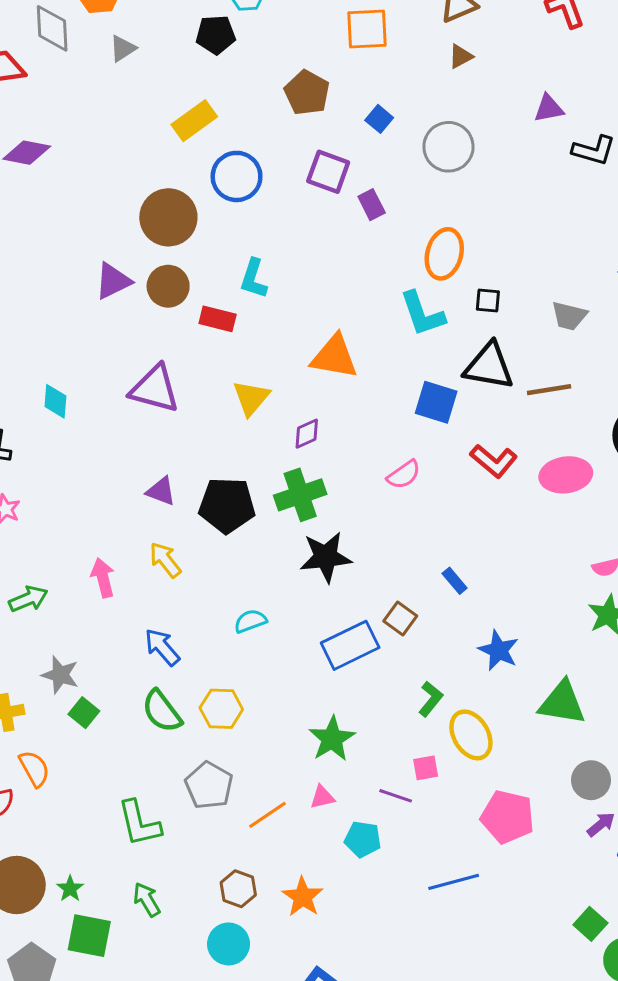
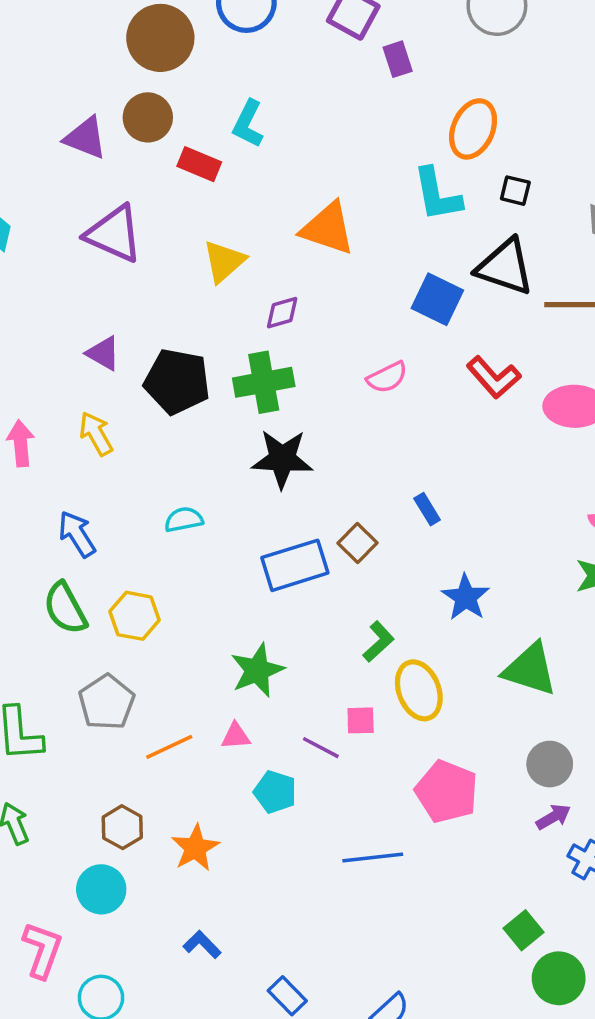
purple triangle: (113, 281) -> (85, 138), moved, turned 39

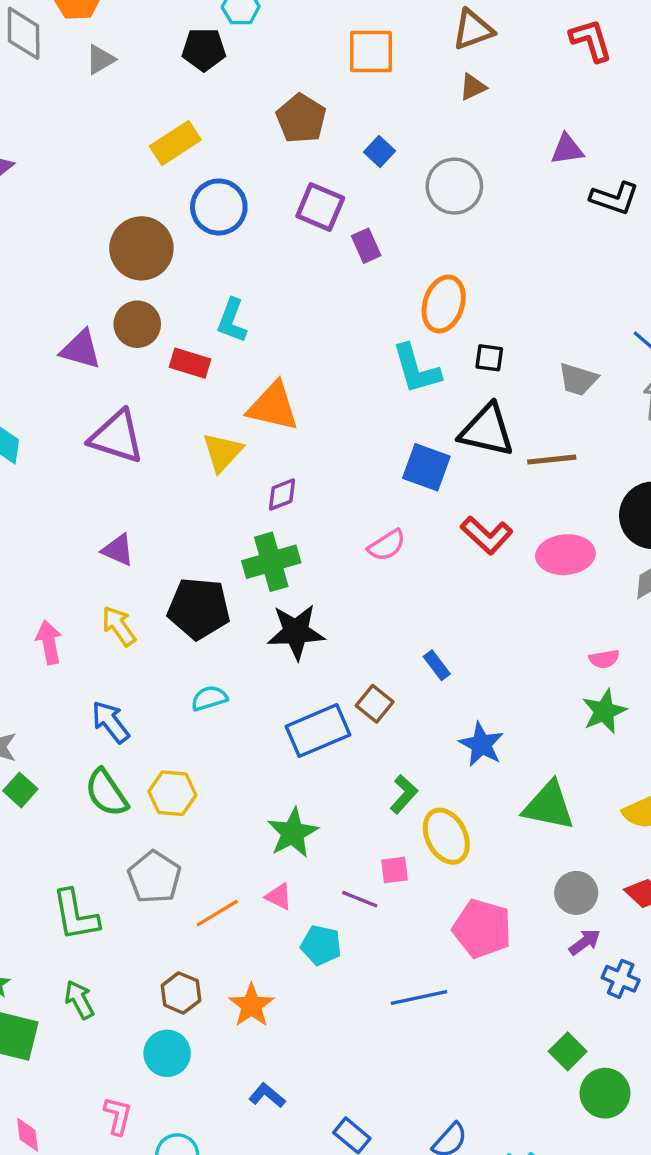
orange triangle: (328, 228) -> (273, 406), moved
black pentagon: (177, 381) -> (199, 608), moved
pink triangle: (236, 736) -> (279, 897), turned 36
pink L-shape: (42, 950) -> (118, 1116), size x0.7

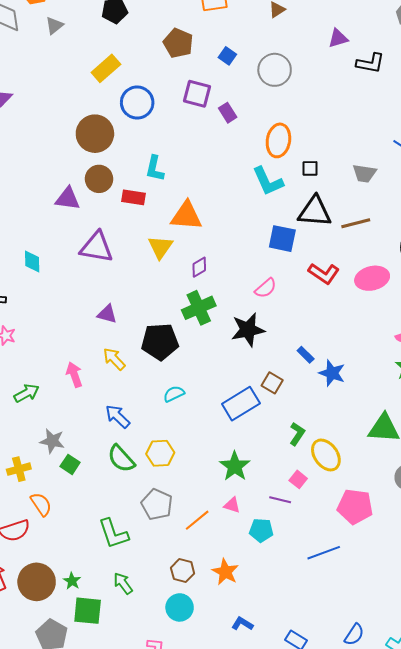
black star: (296, 632) -> (248, 330), moved
blue star: (481, 744) -> (332, 373), moved
pink square: (394, 870) -> (298, 479), turned -36

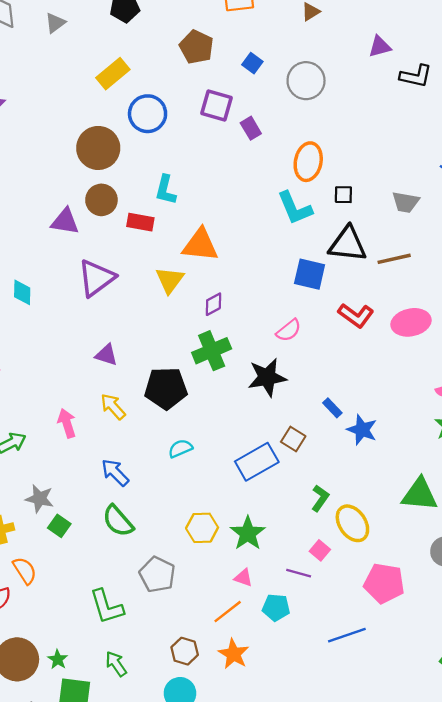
purple triangle: (96, 247) -> (96, 278), turned -48
yellow hexagon: (160, 453) -> (202, 528), moved
orange line: (197, 520) -> (228, 612), moved

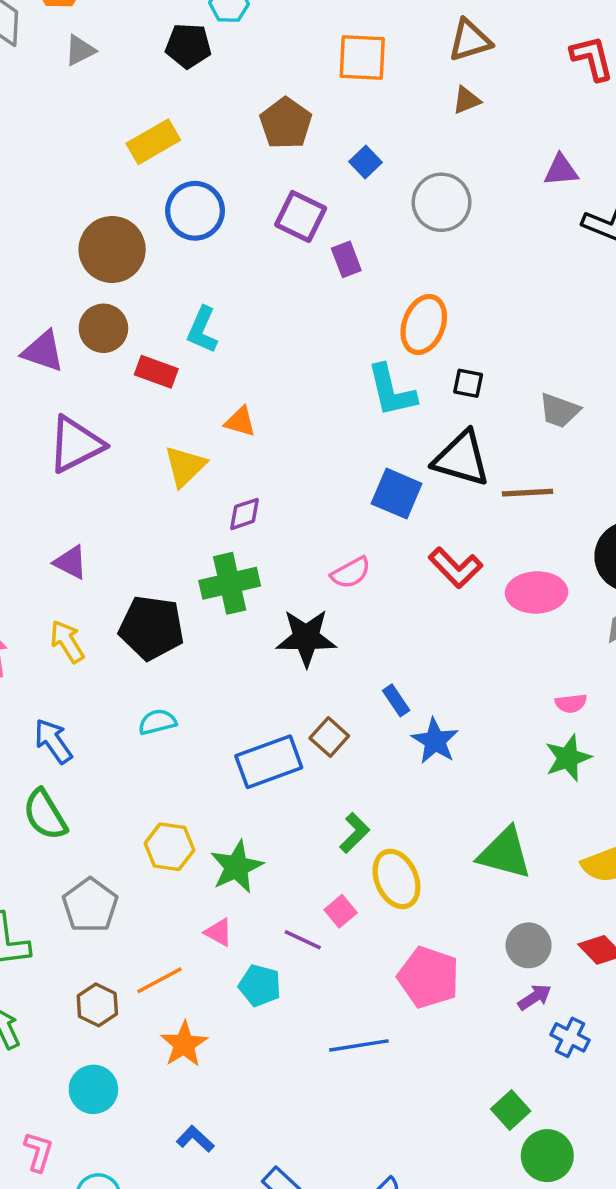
orange triangle: (200, 245) -> (240, 422), size x0.6
orange line: (228, 612) -> (160, 980), moved
brown hexagon: (185, 651) -> (97, 1005), moved

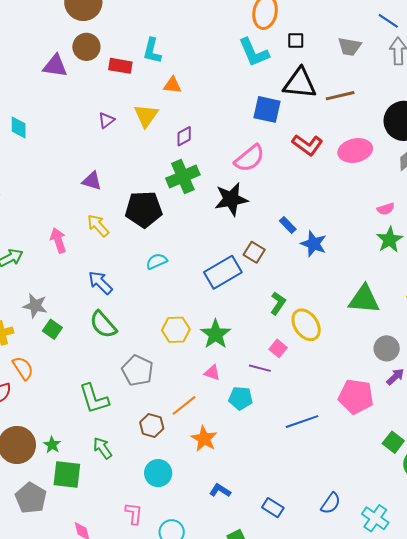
cyan L-shape: (202, 330) -> (152, 51), moved
purple triangle: (76, 444) -> (106, 120), moved, size x0.5
pink semicircle: (351, 573) -> (249, 158), size x1.4
pink pentagon: (429, 977) -> (356, 396), moved

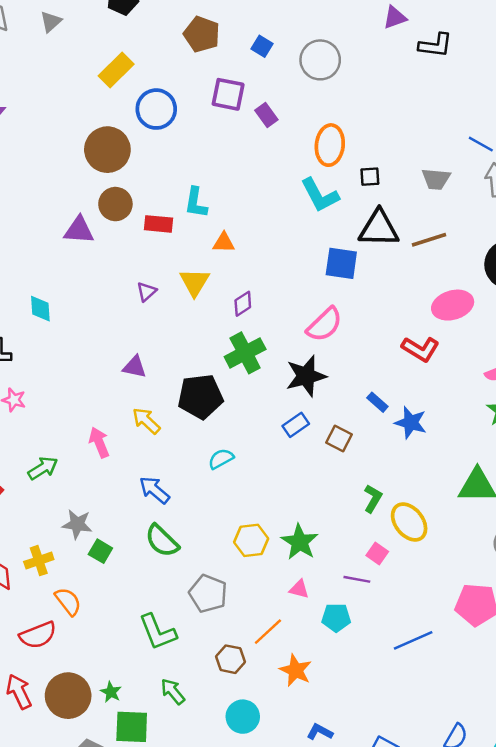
red L-shape: (307, 145) -> (420, 349), moved
blue rectangle: (223, 272) -> (296, 425), moved, size x0.6

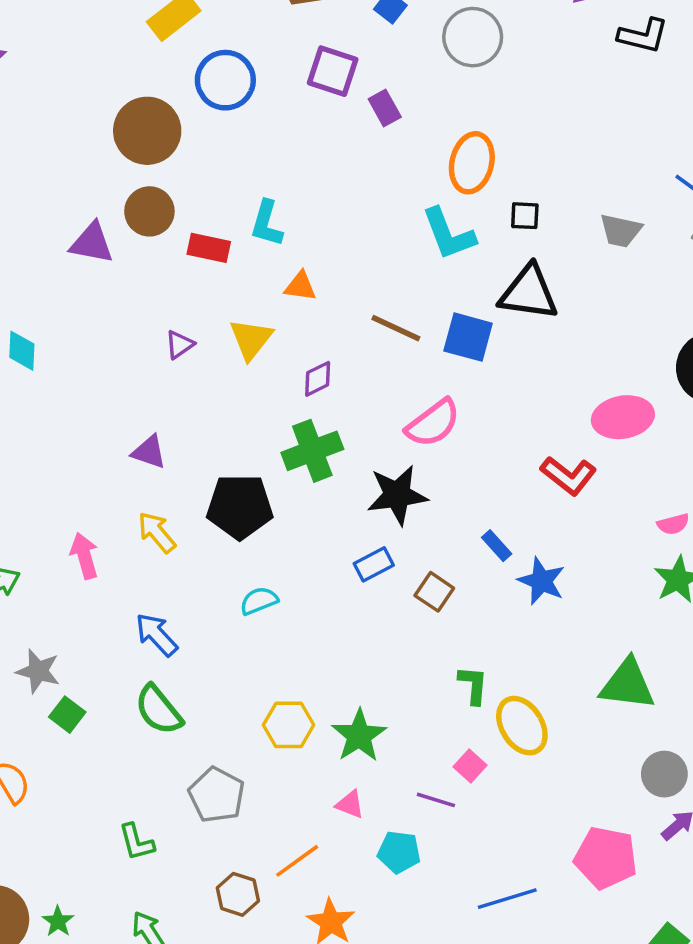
brown line: (429, 240) -> (396, 328), moved, turned 36
green L-shape: (373, 498) -> (473, 685), turned -32
green L-shape: (158, 632) -> (137, 842), size x0.7

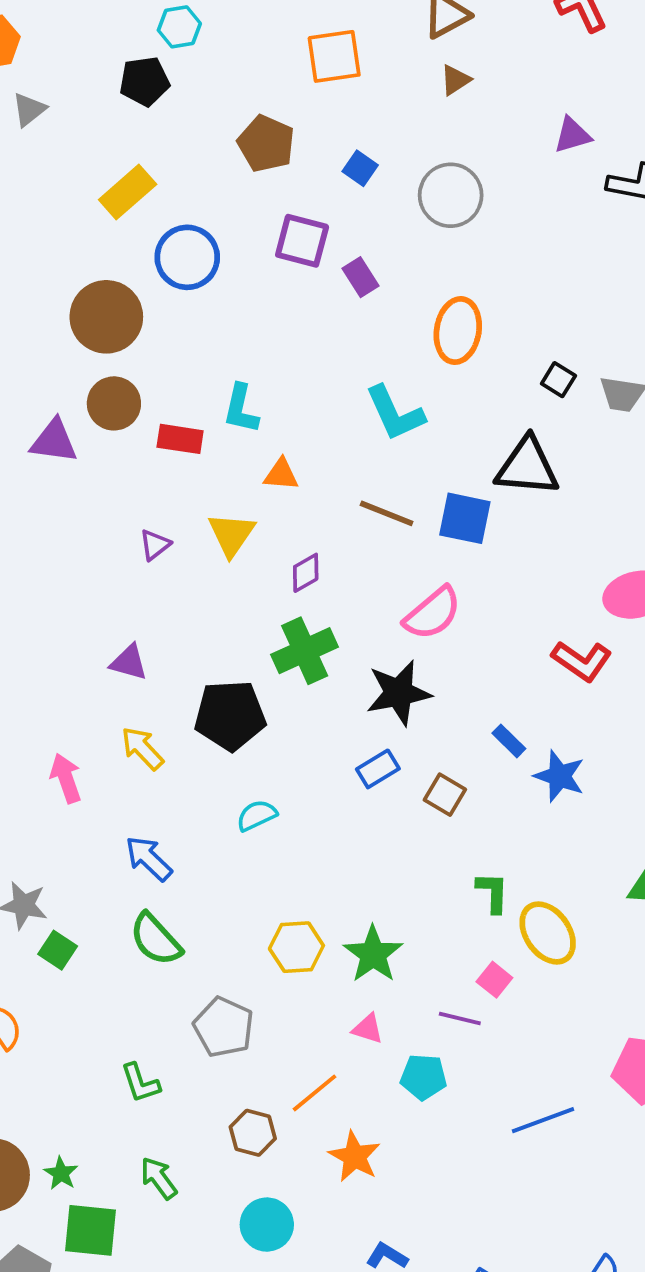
black square: (525, 216) -> (558, 380), moved, turned 32
cyan L-shape: (449, 234) -> (395, 413), moved

